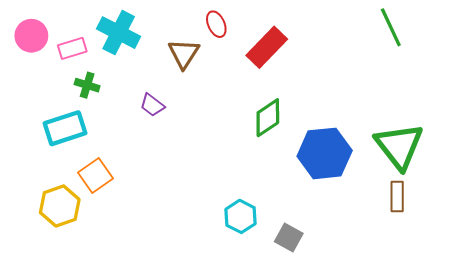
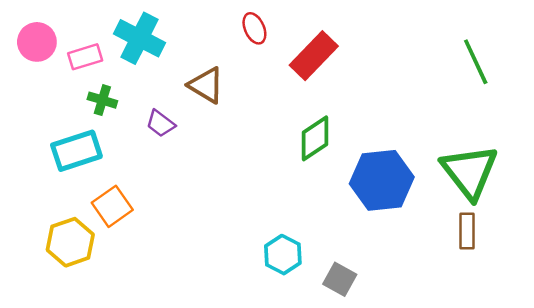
green line: (391, 27) -> (476, 62), moved
brown triangle: (184, 54) -> (206, 85), moved, turned -32
purple trapezoid: (152, 105) -> (161, 124), moved

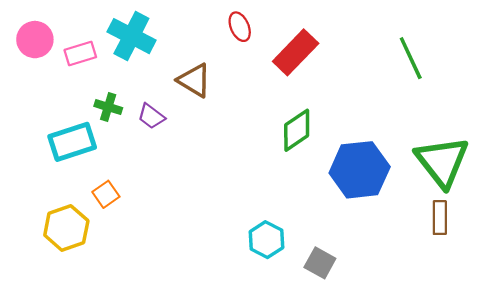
green line: (476, 62) -> (411, 58), moved
green cross: (102, 100) -> (108, 107), moved
orange square: (112, 206) -> (106, 194), size x0.7

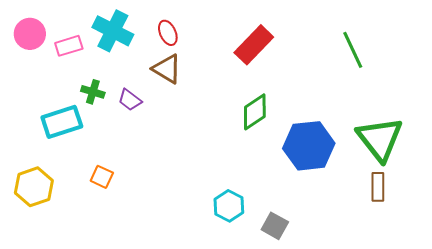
red ellipse: (240, 27) -> (168, 33), moved
orange square: (106, 194) -> (102, 177), moved, turned -30
yellow hexagon: (66, 228) -> (34, 187), moved

